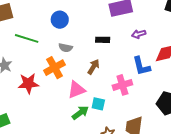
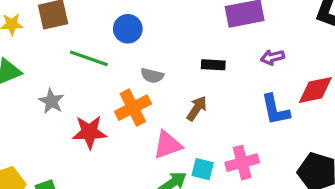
blue circle: (60, 20) -> (128, 29), moved
pink cross: (122, 85) -> (242, 163), moved

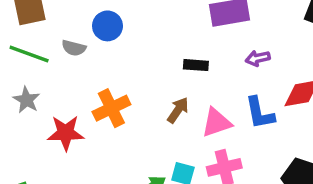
green line: (89, 58) -> (29, 54), moved
gray semicircle: (152, 76) -> (74, 48), moved
pink triangle: (168, 145) -> (217, 123), moved

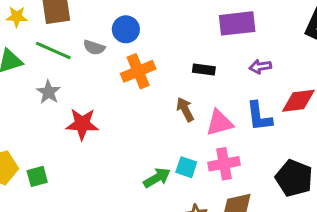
orange cross: (111, 108) -> (138, 71), moved
brown arrow: (178, 110) -> (185, 109), turned -65

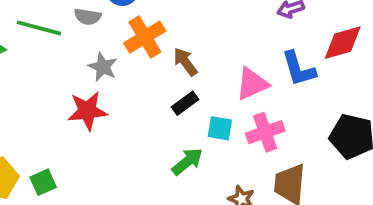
black rectangle: (204, 69) -> (185, 103), moved, turned -35
gray star: (48, 92) -> (103, 67), moved
brown arrow: (185, 109) -> (185, 62), moved
cyan square: (186, 167) -> (220, 128), moved

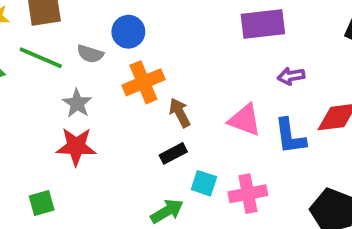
gray star: (103, 67) -> (77, 103), moved
pink triangle: (252, 84) -> (245, 120), moved, turned 36
green square: (43, 182) -> (42, 203), moved

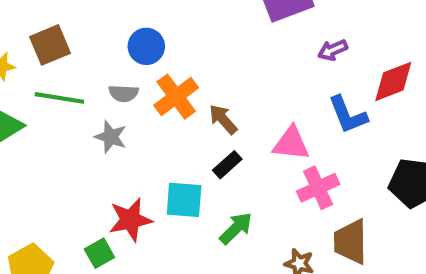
gray semicircle: (90, 54) -> (124, 93), moved
pink triangle: (245, 120) -> (291, 143), moved
red star: (76, 146) -> (130, 220), moved
cyan square: (204, 183) -> (184, 200), moved, size x1.4

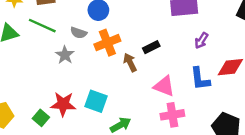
purple arrow: (333, 50) -> (201, 41), turned -49
black rectangle: (227, 165) -> (151, 47), moved
green square: (99, 253) -> (41, 118), turned -35

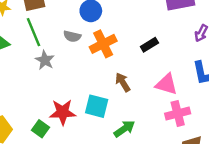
green line: (42, 26) -> (34, 32), turned 48
gray star: (65, 55) -> (45, 60), moved
brown arrow: (130, 62) -> (123, 82), moved

